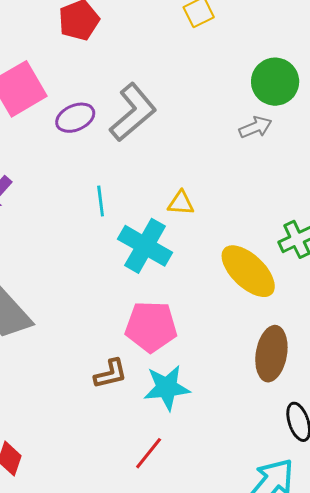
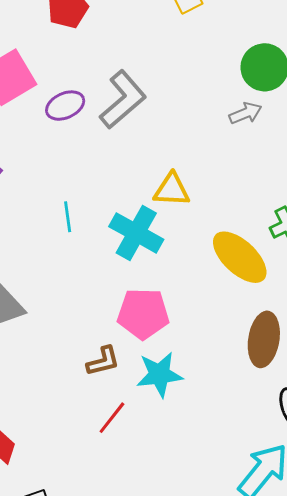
cyan line: (101, 201) -> (68, 217), moved
yellow triangle: (181, 203) -> (172, 190), size x1.4
red line: (149, 453) -> (112, 418), moved

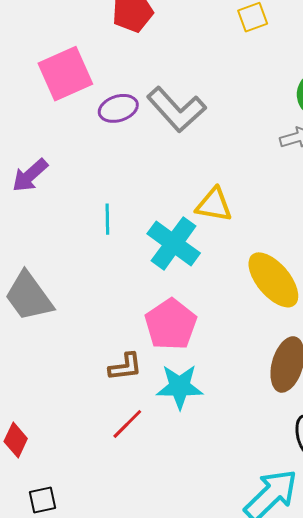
gray L-shape: (123, 100) -> (176, 109), turned 82
pink pentagon: (143, 314) -> (171, 324), turned 30

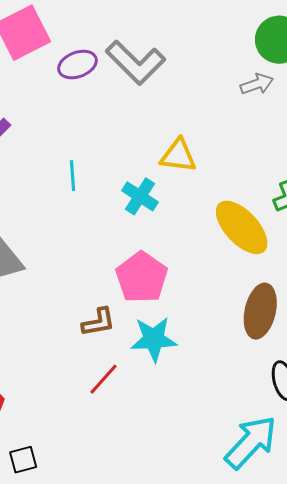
cyan cross: (174, 243) -> (140, 196), size x0.7

